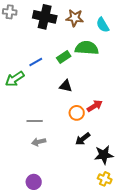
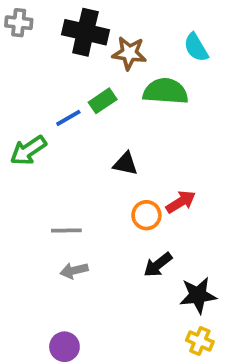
brown star: (75, 18) -> (129, 53), moved
green rectangle: (64, 57) -> (103, 101), moved

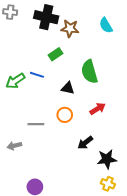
green semicircle: (166, 91) -> (89, 72), moved, turned -110
blue line: (68, 118) -> (37, 75), moved, turned 48
orange circle: (146, 215) -> (65, 115), moved
gray arrow: (74, 270) -> (14, 146), moved

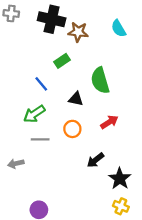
blue line: (37, 75) -> (41, 84), turned 32
green arrow: (15, 81) -> (34, 114), moved
black star: (107, 159) -> (120, 179), turned -30

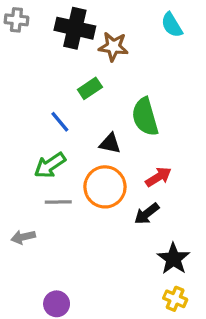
cyan semicircle: (119, 28) -> (172, 25), moved
orange circle: (72, 129) -> (105, 187), size x1.6
black arrow: (95, 160) -> (147, 214), moved

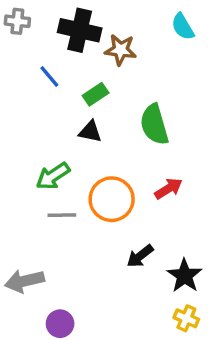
blue line: (60, 122) -> (49, 76), moved
black triangle: (110, 143) -> (90, 132), moved
black arrow: (147, 214) -> (140, 256), moved
gray arrow: (23, 237) -> (24, 281), moved, size x1.5

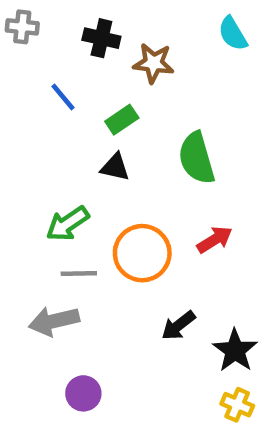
black cross: (80, 30) -> (101, 38), size x0.7
gray arrow: (24, 281) -> (54, 321), moved
purple circle: (60, 324) -> (83, 393), moved

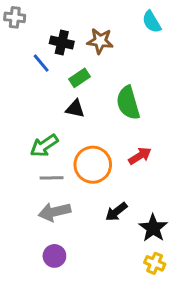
black cross: (101, 38) -> (62, 42), moved
gray arrow: (54, 321) -> (54, 212), moved

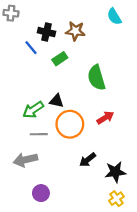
black triangle: (75, 109) -> (56, 101), moved
gray arrow: (54, 212) -> (25, 160), moved
black star: (153, 228) -> (115, 172), turned 30
yellow cross: (155, 263) -> (116, 199), turned 32

